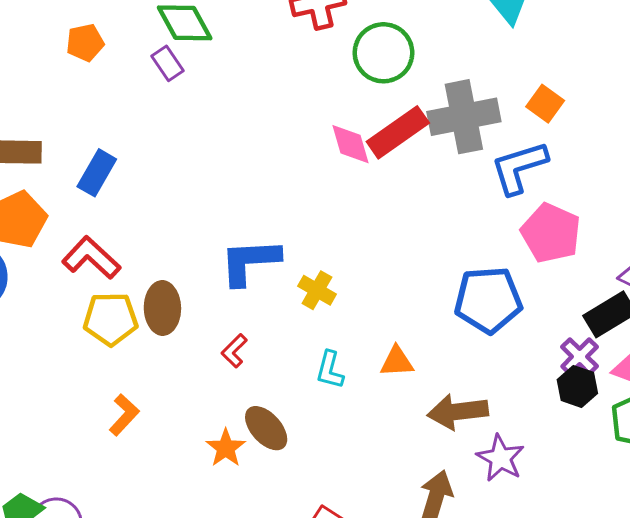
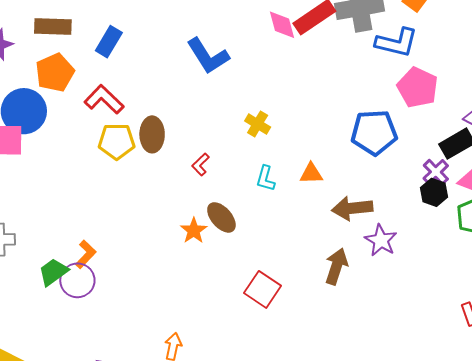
blue L-shape: (519, 167) -> (397, 43), turned -150
blue L-shape: (250, 262) -> (208, 56), moved, turned -120
orange L-shape: (124, 415) -> (86, 254), moved

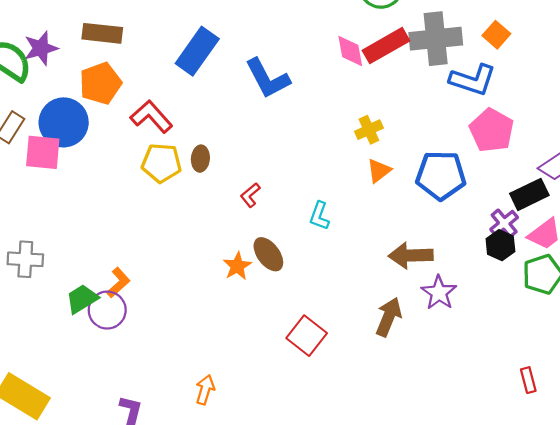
blue rectangle: (109, 42) -> (197, 51), moved, size x1.4
yellow cross: (258, 124) -> (369, 130), moved, turned 30
brown ellipse: (152, 134) -> (200, 159), size x0.7
orange triangle: (311, 173) -> (379, 171), moved, turned -40

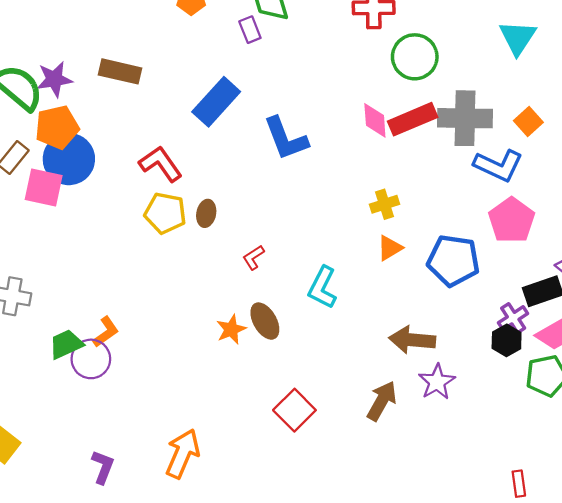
orange pentagon: (100, 83) -> (57, 127), moved
cyan L-shape: (319, 216) -> (322, 287), size x1.4
orange arrow: (205, 390) -> (183, 454), size x1.6

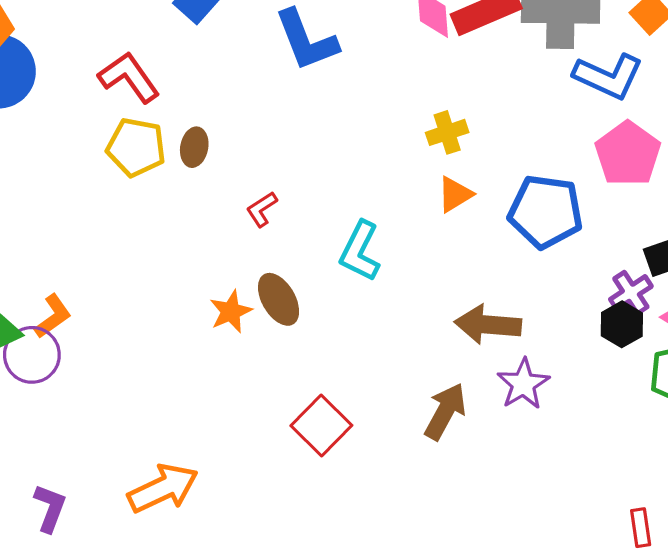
orange arrow: (183, 454) -> (163, 488), turned 42

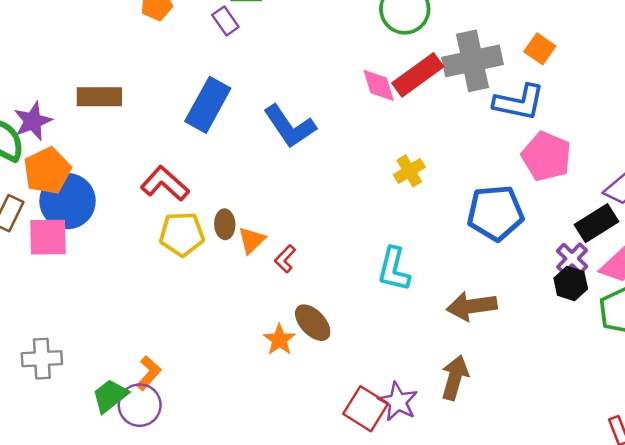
orange triangle: (455, 194) -> (252, 240), moved
cyan L-shape: (360, 251) -> (394, 269), moved
purple star: (523, 384) -> (398, 402), moved

